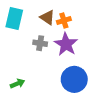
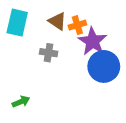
purple star: (66, 44) -> (92, 41), moved
blue circle: (74, 79) -> (104, 66), moved

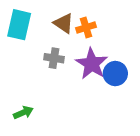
purple star: (92, 41) -> (92, 64), moved
blue circle: (104, 66) -> (115, 74), size x0.7

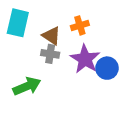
brown triangle: (64, 23) -> (51, 36), moved
green arrow: (23, 113) -> (27, 86), moved, size x1.5

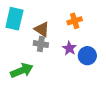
orange cross: (80, 25) -> (75, 21), moved
purple star: (85, 59) -> (69, 48), size x0.6

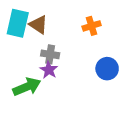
brown triangle: (42, 29) -> (38, 25), moved
purple star: (69, 48) -> (49, 70), moved

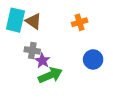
gray cross: (50, 54) -> (32, 50), moved
green arrow: (27, 87) -> (50, 75), moved

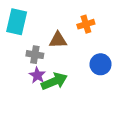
brown triangle: (33, 21) -> (58, 40), moved, turned -36
purple star: (42, 61) -> (37, 75), moved

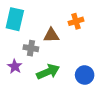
blue circle: (101, 64) -> (85, 75), moved
purple star: (37, 75) -> (15, 66), moved

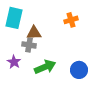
brown triangle: (51, 35) -> (34, 33), moved

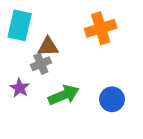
orange cross: (71, 20) -> (101, 28), size x1.5
gray cross: (29, 45) -> (41, 64), turned -32

